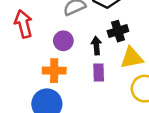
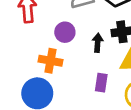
purple rectangle: (99, 73) -> (101, 83), moved

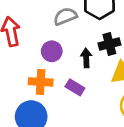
purple rectangle: (101, 83) -> (75, 87), moved, turned -60

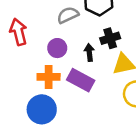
purple rectangle: (75, 87) -> (81, 80), size x1.5

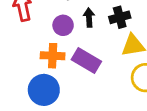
black arrow: (89, 52) -> (89, 18), moved

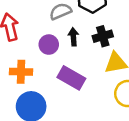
orange cross: (53, 56) -> (21, 72), moved

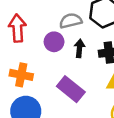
purple circle: (49, 45) -> (54, 42), moved

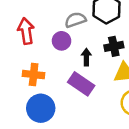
black arrow: (79, 48) -> (86, 57), moved

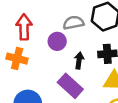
orange cross: (34, 75) -> (17, 59), moved

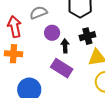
gray semicircle: (74, 23) -> (38, 13), moved
purple circle: (57, 41) -> (52, 33), moved

